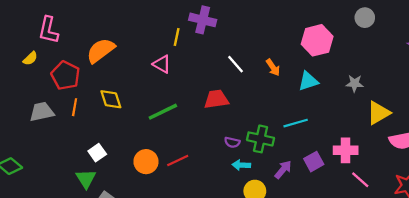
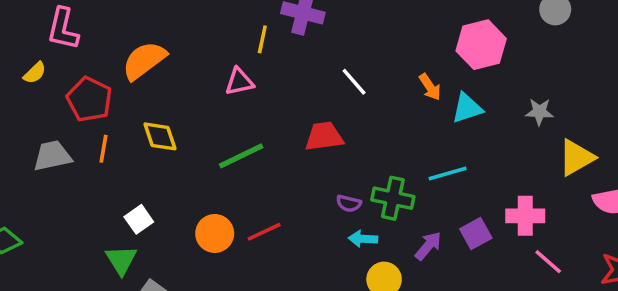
pink triangle: (162, 64) -> (239, 82), turned -42
orange arrow: (273, 68) -> (430, 87), moved

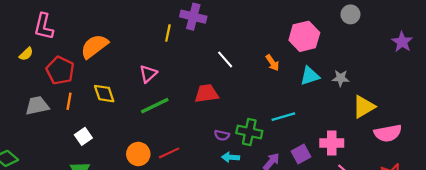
pink triangle: (239, 82) -> (148, 74), moved, turned -30
cyan triangle: (467, 108) -> (310, 76), moved
white square: (139, 219) -> (83, 136), moved

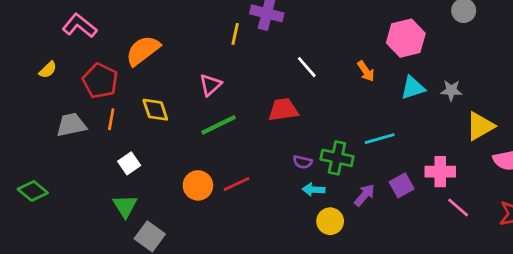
pink L-shape: (44, 26) -> (80, 26), turned 116
yellow semicircle: (26, 54) -> (48, 70), moved

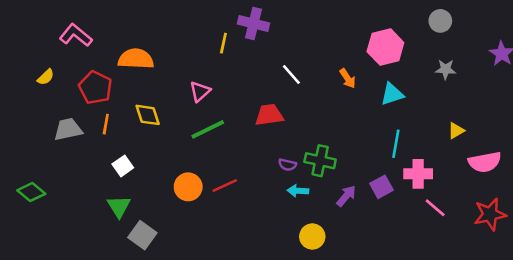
orange semicircle: (143, 50) -> (136, 59), turned 40
gray star: (451, 90) -> (446, 69), moved
yellow triangle: (480, 126) -> (456, 131), size x0.6
cyan line: (380, 139) -> (396, 144), moved, turned -64
yellow circle: (330, 221) -> (312, 237), moved

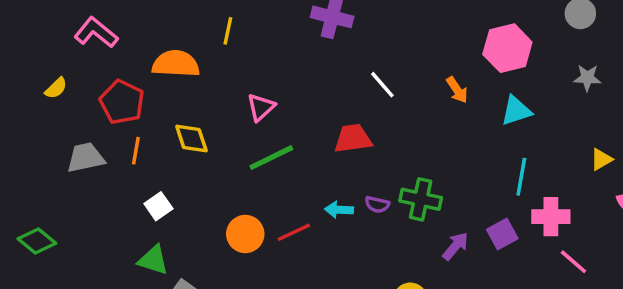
yellow line: (223, 43) -> (228, 31), moved
cyan arrow: (298, 191) -> (339, 210), moved
green triangle: (119, 206) -> (153, 260), turned -40

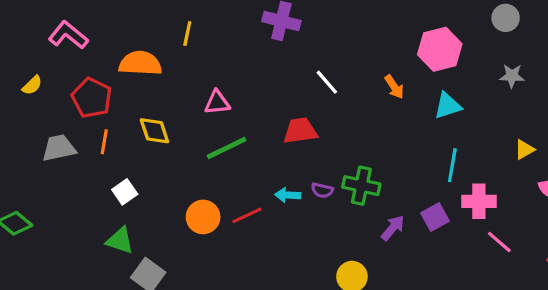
pink triangle: (261, 107) -> (217, 103), turned 36

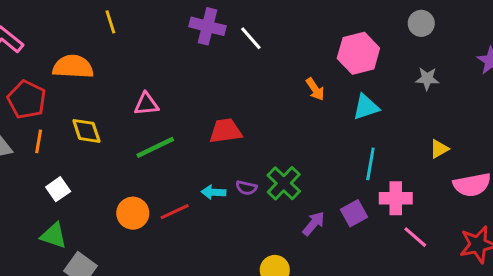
yellow line: (187, 34) -> (110, 22), moved, turned -30
white line: (327, 82) -> (251, 38), moved
green cross: (361, 186) -> (284, 183), turned 32

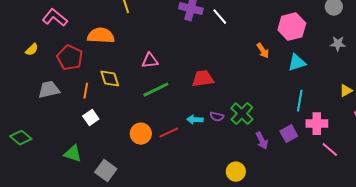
orange line: (39, 141) -> (86, 91), moved
purple arrow: (314, 224) -> (262, 141), turned 114
green triangle: (54, 236) -> (73, 154), moved

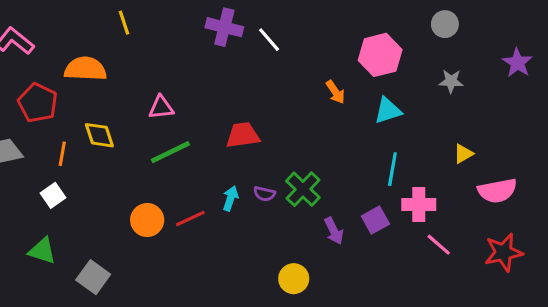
white square: (91, 118) -> (53, 195), moved
cyan arrow: (195, 120) -> (230, 198), turned 105

